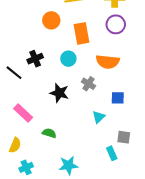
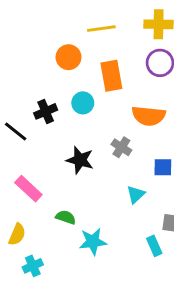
cyan circle: (68, 59) -> (83, 103), moved
cyan star: (68, 165) -> (93, 242), moved

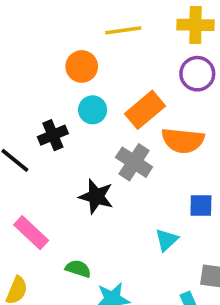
orange rectangle: (111, 76) -> (145, 110), moved, turned 60
cyan circle: (83, 103) -> (93, 110), moved
gray cross: (121, 147) -> (134, 162), moved, size x1.4

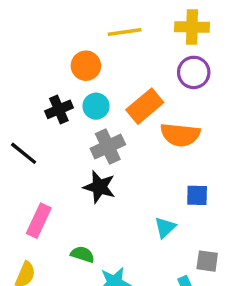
black cross: (53, 135) -> (59, 109), moved
gray cross: (134, 162) -> (108, 147), moved, turned 32
pink rectangle: (31, 233) -> (39, 221), turned 72

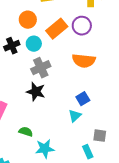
purple circle: (194, 72) -> (82, 26), moved
orange rectangle: (145, 106) -> (57, 29), moved
blue square: (197, 195) -> (83, 99), moved, turned -32

